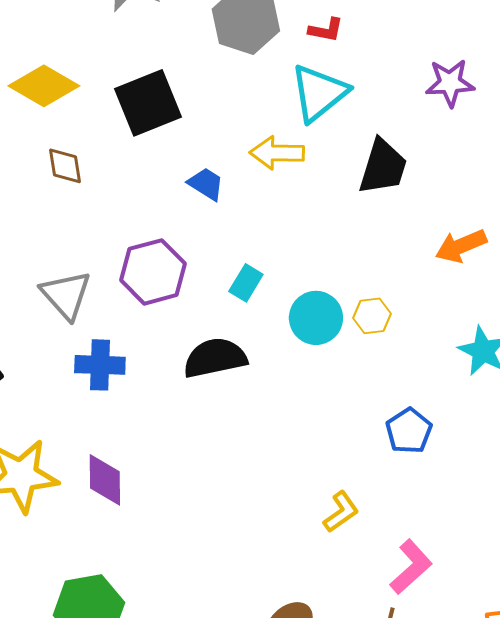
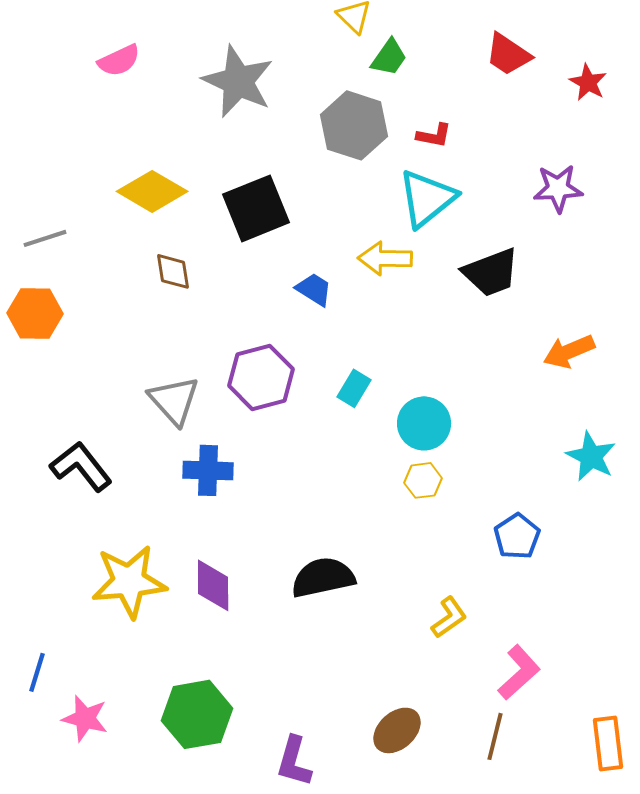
black trapezoid: (383, 167) -> (491, 272), turned 52
yellow hexagon: (372, 316) -> (423, 480), moved
black semicircle: (215, 358) -> (323, 577), moved

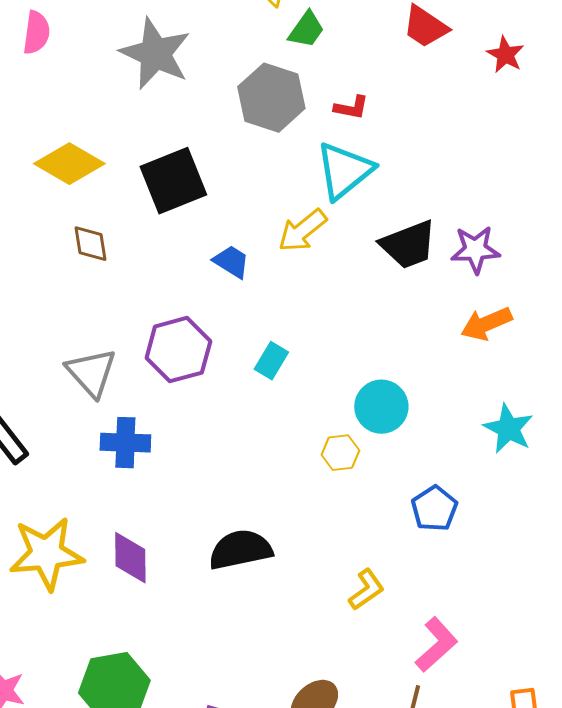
pink semicircle: (119, 60) -> (36, 33), turned -57
purple star: (558, 188) -> (475, 250), moved
yellow arrow: (385, 258) -> (302, 231), turned -40
cyan circle: (424, 423) -> (381, 407), moved

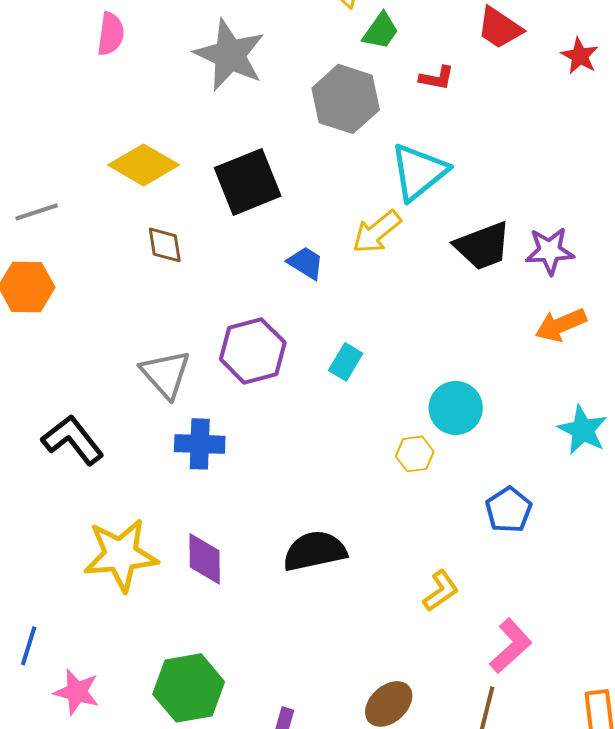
red L-shape: (351, 108) -> (437, 78), moved

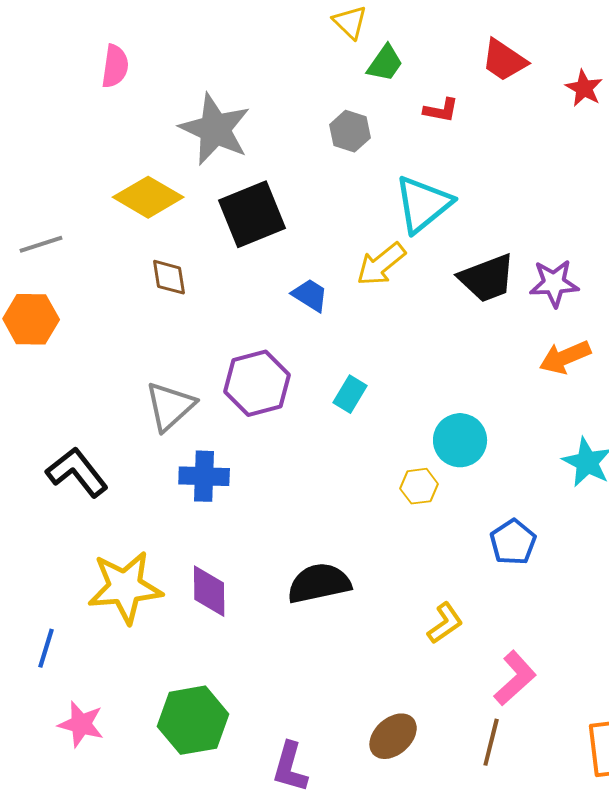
gray star: (230, 55) -> (215, 129), moved
gray hexagon: (346, 99) -> (350, 131), size x0.6
gray triangle: (166, 374) -> (170, 406), turned 30
blue line: (29, 646) -> (46, 648), moved

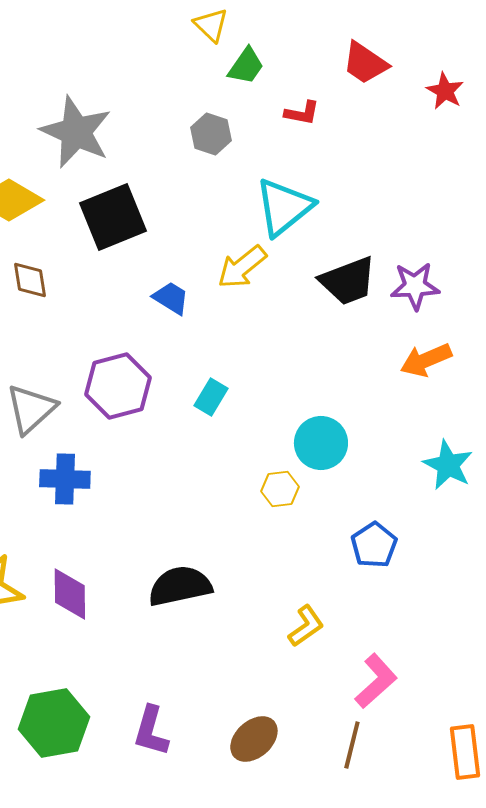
purple L-shape: (290, 767) -> (151, 731), moved

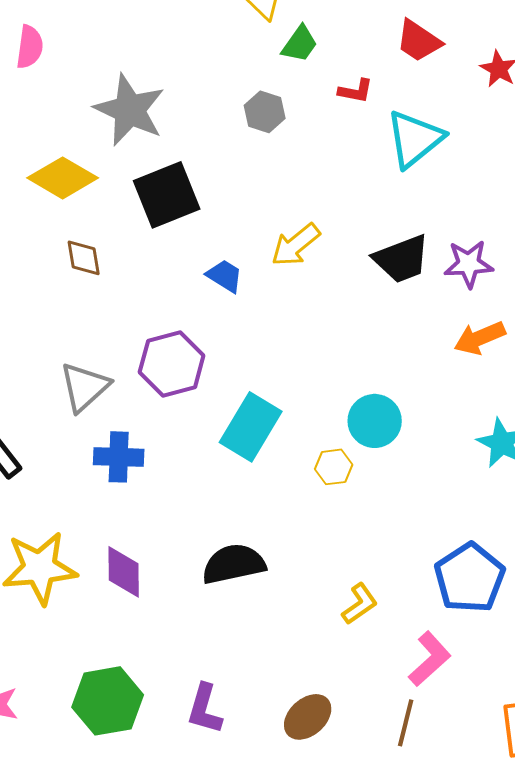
cyan triangle: (284, 207) -> (415, 139), moved
cyan rectangle: (211, 397) -> (251, 427), moved, size x1.8
blue pentagon: (374, 545) -> (470, 578), moved, size x1.5

